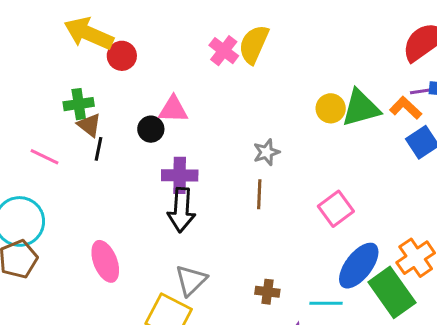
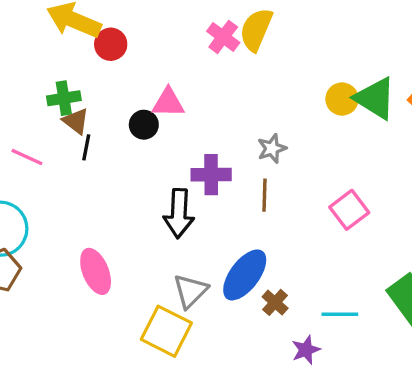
green triangle: (361, 108) -> (375, 98), turned 48
purple cross: (180, 175) -> (211, 175), moved
blue ellipse: (359, 266) -> (245, 275), moved
brown cross: (267, 292) -> (275, 302), turned 35

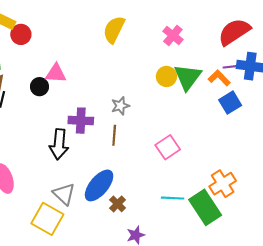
pink cross: (223, 37) -> (173, 35), moved
green triangle: (375, 98) -> (188, 77), turned 32
gray triangle: (190, 291) -> (64, 194), turned -35
cyan line: (340, 314) -> (173, 198), moved

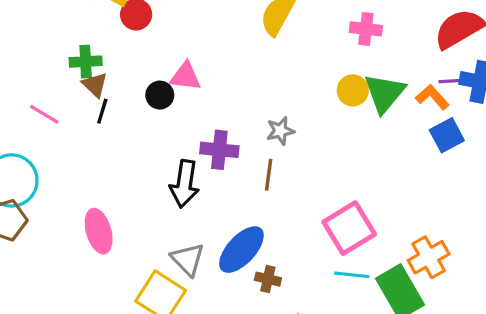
pink cross: (173, 35) -> (366, 29), turned -36
pink square: (168, 147) -> (349, 228), moved, size x1.4
brown cross: (118, 204) -> (268, 279), turned -35

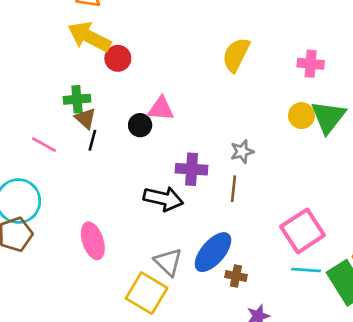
black arrow: (184, 184) -> (163, 199), turned -84

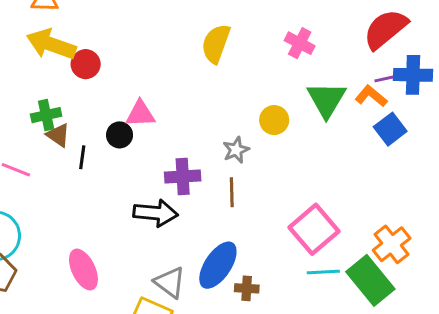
pink cross: (311, 64) -> (300, 43), turned 30
yellow circle: (301, 116) -> (274, 120), moved
black line: (92, 140) -> (82, 157), moved

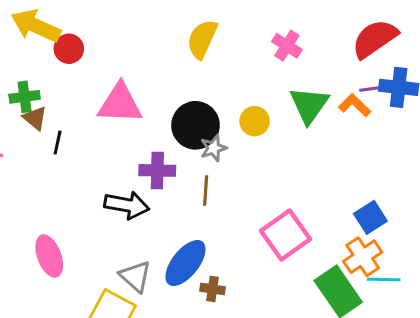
pink triangle: (140, 114) -> (120, 104), size x1.5
blue square: (390, 129) -> (370, 217), moved
black circle: (120, 135) -> (195, 125), moved, size x1.8
cyan line: (323, 272) -> (384, 280), moved

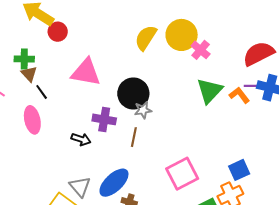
yellow circle: (255, 121) -> (182, 35), moved, size x1.6
black line: (58, 143) -> (42, 92), turned -56
black arrow: (127, 205) -> (81, 139), size x0.7
pink ellipse: (49, 256) -> (32, 120), moved

